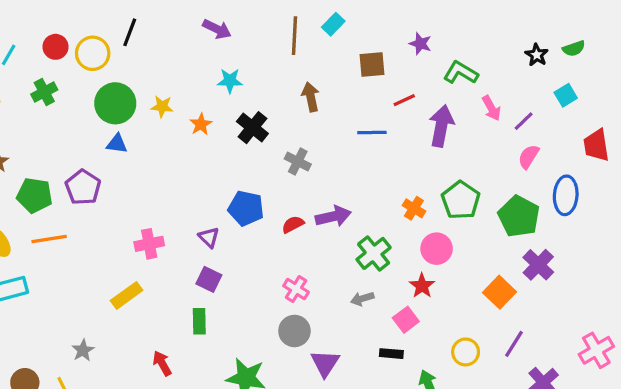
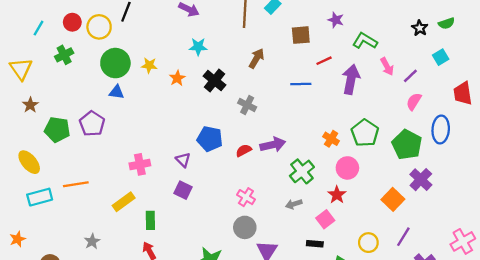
brown arrow: (311, 97) -> (256, 58), turned 42
orange line: (49, 239) -> (76, 184), moved
green rectangle: (199, 321) -> (150, 220), moved

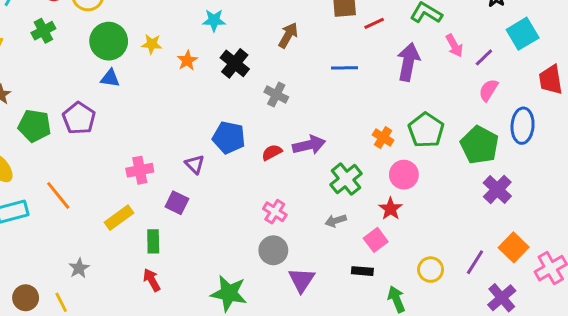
cyan square: (441, 57) -> (523, 34), size x1.5
red line: (324, 61) -> (374, 23), moved
orange line: (76, 184) -> (58, 195), turned 60
purple square: (183, 190) -> (177, 203), moved
orange square: (393, 199) -> (514, 247), moved

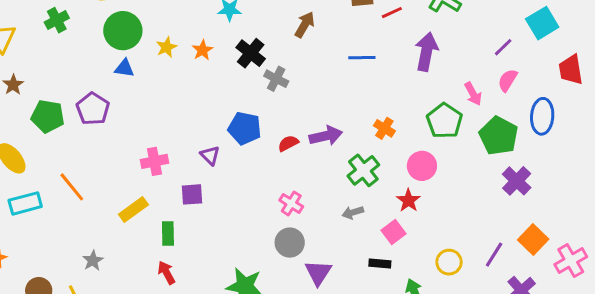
yellow star: (152, 44) -> (166, 47), moved, turned -30
pink arrow: (454, 46) -> (473, 94), moved
gray cross: (276, 95) -> (276, 79), moved
orange cross: (383, 138) -> (384, 128), moved
purple square: (177, 203) -> (192, 194), turned -30

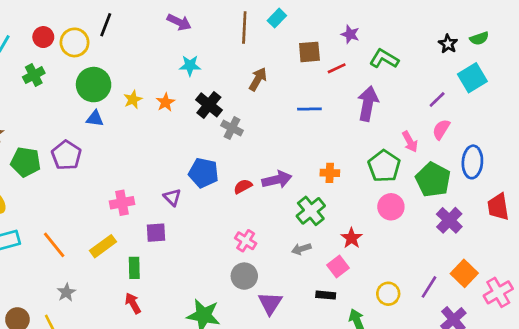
red trapezoid: (571, 70) -> (498, 207), moved
orange cross: (384, 128) -> (330, 173), turned -30
pink circle: (422, 166) -> (391, 207), moved
orange line: (72, 187) -> (54, 245), moved

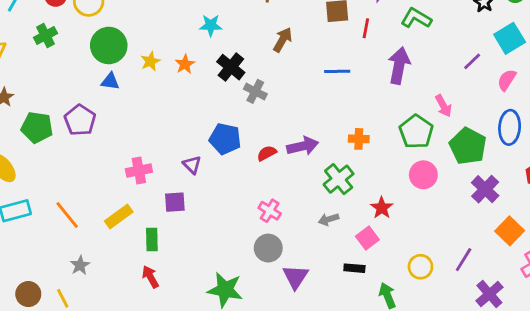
red line: (337, 68) -> (366, 28), turned -54
pink semicircle: (441, 129) -> (507, 80), moved
orange square: (464, 273) -> (510, 231), moved

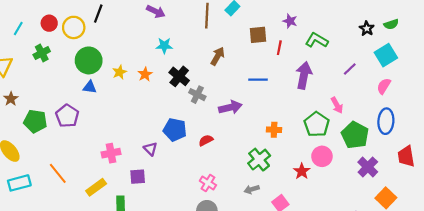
purple line: (472, 61) -> (350, 69), moved
purple arrow: (303, 146) -> (230, 107), moved
red star: (382, 208) -> (302, 171), moved
orange line: (67, 215) -> (58, 173), moved

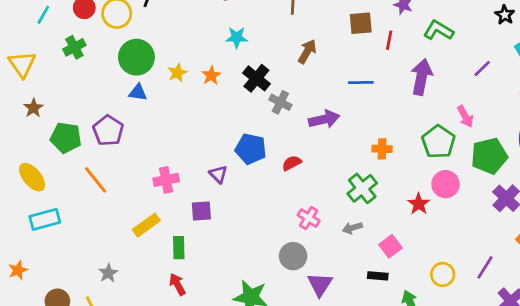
green pentagon: (355, 135) -> (489, 156), turned 30
orange line: (58, 173) -> (96, 180), moved
pink cross: (208, 183) -> (309, 218), moved

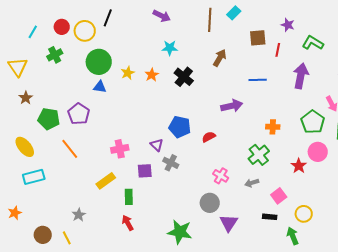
gray cross: (280, 102) -> (171, 163), moved
yellow circle: (443, 274) -> (304, 214), moved

